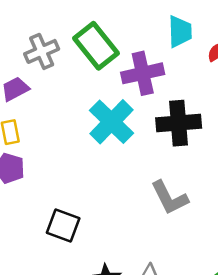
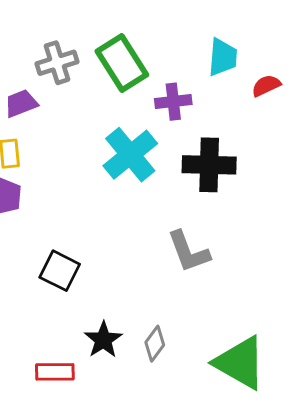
purple cross: (143, 73) -> (173, 102), size x0.7

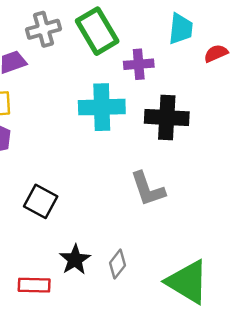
cyan cross: (130, 155) -> (102, 107), turned 36

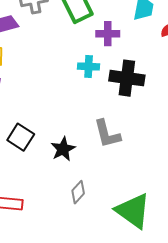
cyan cross: (102, 107) -> (89, 66), moved, size x0.6
black star: (75, 260) -> (63, 149), moved

